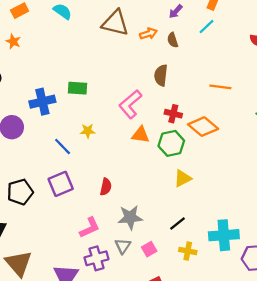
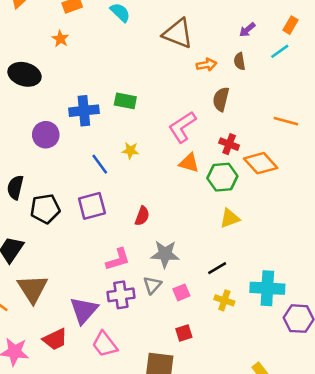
orange arrow: (148, 34) -> (206, 65), moved

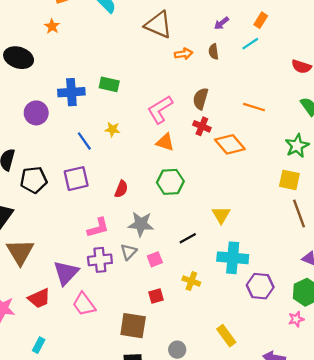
brown semicircle: (221, 99) -> (201, 99), moved
green hexagon: (222, 177) -> (170, 182), moved
yellow triangle: (230, 218) -> (221, 215), moved, turned -42
yellow cross: (224, 300) -> (191, 281), moved

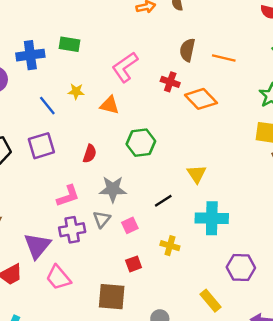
brown semicircle: (201, 99) -> (187, 50), moved
orange triangle: (165, 142) -> (110, 105), moved
purple hexagon: (260, 286) -> (241, 267), moved

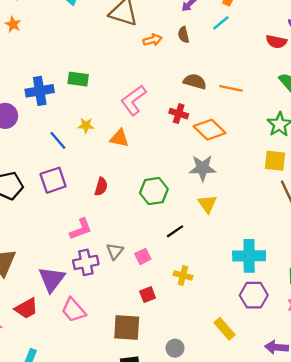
brown semicircle: (187, 50) -> (195, 81), turned 95
green hexagon: (141, 143) -> (154, 191), moved
gray star: (113, 189) -> (202, 168), moved
cyan cross: (212, 218) -> (249, 256), moved

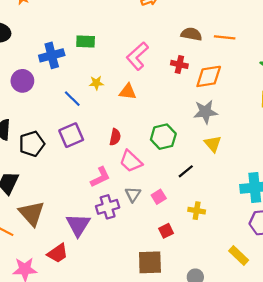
orange diamond: (210, 130) -> (209, 76), turned -48
pink trapezoid: (73, 310) -> (131, 161), moved

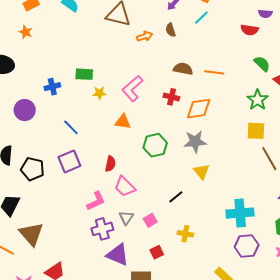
blue cross: (52, 55) -> (52, 87), size x0.7
yellow star: (96, 83) -> (99, 93), moved
green hexagon: (163, 137) -> (155, 145), moved
black pentagon: (32, 144) -> (32, 169), turned 30
purple triangle: (78, 225) -> (118, 255), moved, turned -40

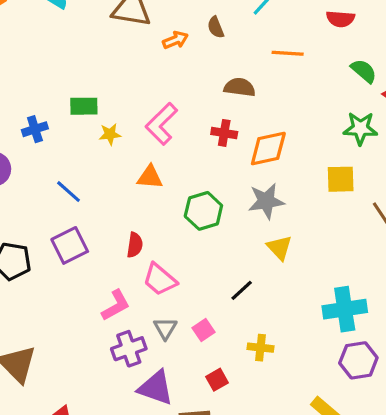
orange line: (214, 72) -> (288, 53), moved
green star: (258, 100) -> (360, 128), turned -30
yellow square: (256, 131) -> (341, 179), moved

